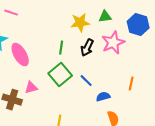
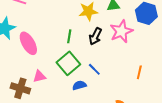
blue semicircle: (103, 97) -> (79, 85), moved

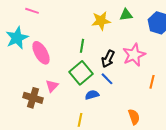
pink star: (121, 31) -> (134, 55), moved
black arrow: (95, 36) -> (108, 59), moved
pink triangle: (39, 76) -> (52, 86), turned -32

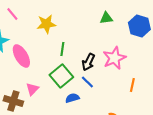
pink line: (32, 11) -> (12, 14), turned 32
yellow star: (101, 21) -> (46, 24), moved

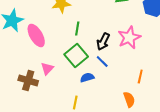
orange line: (132, 85) -> (140, 76), moved

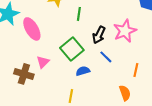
green line: (77, 28) -> (79, 14), moved
blue line: (102, 62) -> (106, 57), moved

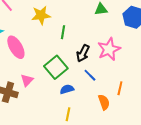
orange semicircle: (125, 93) -> (104, 102), moved
yellow line: (71, 96) -> (68, 114), moved

